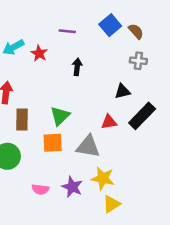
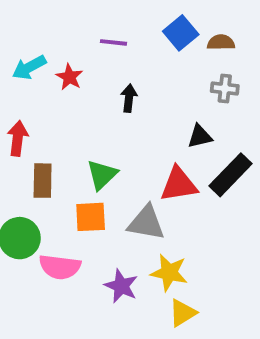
brown semicircle: (136, 31) -> (221, 42), turned -49
red triangle: (109, 122) -> (179, 184), size x1.5
pink semicircle: (40, 189) -> (60, 267), moved, size x1.5

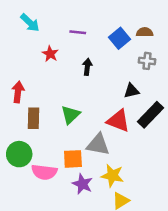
blue square: (181, 33) -> (120, 38), moved
cyan arrow: (29, 67) -> (30, 23), moved, turned -108
red triangle: (179, 184) -> (118, 121), turned 30
orange square: (91, 217) -> (73, 159), moved

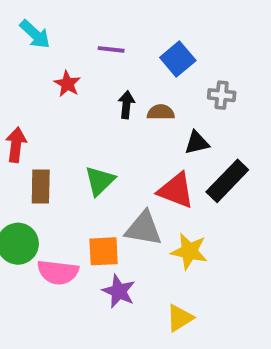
brown semicircle: (145, 32) -> (161, 112), moved
yellow star: (112, 176) -> (189, 251), moved

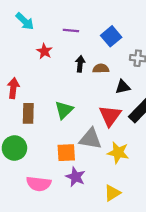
red triangle: (176, 190) -> (110, 116), turned 45
pink semicircle: (58, 272) -> (39, 184), moved

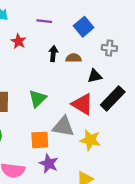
red triangle: (110, 116) -> (82, 104), turned -35

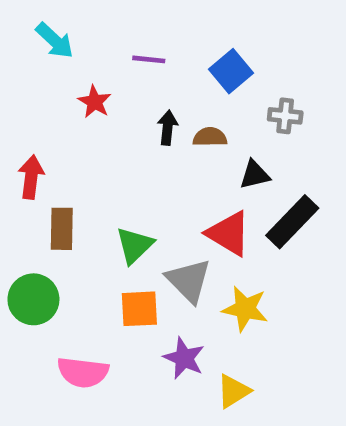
green triangle: (38, 98) -> (135, 245), moved
gray triangle: (63, 127) -> (189, 281), turned 35
purple star: (49, 164) -> (184, 358), moved

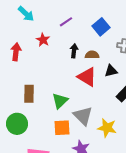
purple line: (149, 59) -> (66, 22), turned -40
red arrow: (31, 177) -> (16, 52), moved
red triangle: (229, 233) -> (87, 77), moved

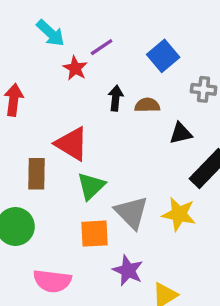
cyan arrow: (26, 14) -> (51, 33), moved
red star: (43, 40) -> (75, 68), moved
red triangle: (87, 77) -> (72, 144), moved
yellow star: (107, 128) -> (179, 214), moved

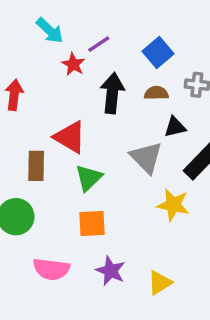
black arrow: (116, 98) -> (112, 93), size x1.6
brown semicircle: (147, 105) -> (156, 93), moved
gray triangle: (131, 212) -> (146, 157), moved
purple star: (128, 270) -> (111, 271), moved

